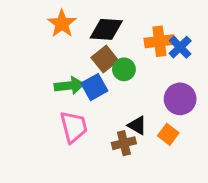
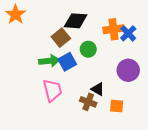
orange star: (62, 24) -> (16, 14), moved
brown square: (105, 59) -> (61, 38), moved
orange square: (168, 134) -> (117, 106), moved, turned -32
brown cross: (124, 143) -> (88, 102), turned 35

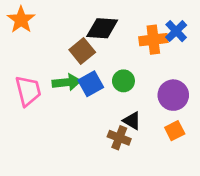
blue cross: (128, 33) -> (176, 31), moved
green circle: (88, 49) -> (123, 81), moved
pink trapezoid: (52, 90) -> (28, 91), moved
orange square: (117, 106) -> (175, 131), moved, turned -32

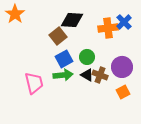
green arrow: (67, 82) -> (63, 75), moved
pink trapezoid: (28, 91) -> (34, 83), moved
black triangle: (132, 121) -> (87, 75), moved
brown cross: (119, 138) -> (100, 75), moved

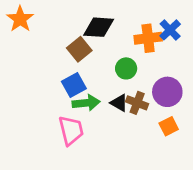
green circle: (87, 57) -> (126, 68), moved
blue square: (64, 59) -> (74, 85), moved
pink trapezoid: (34, 83) -> (71, 130), moved

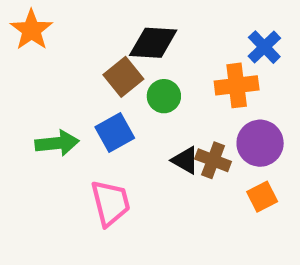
orange cross: (148, 38) -> (237, 85), moved
green circle: (126, 68) -> (164, 96), moved
green arrow: (86, 103) -> (57, 143), moved

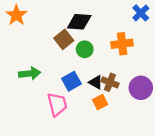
blue cross: (264, 47) -> (141, 13), moved
blue square: (115, 132) -> (71, 81), moved
purple circle: (260, 143) -> (141, 88), moved
orange square: (262, 197) -> (100, 102), moved

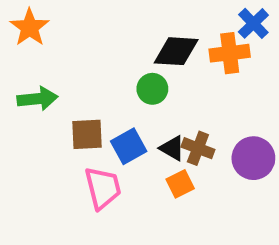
black diamond: (79, 22) -> (176, 51), moved
brown square: (64, 39) -> (87, 134), moved, turned 36
orange cross: (122, 44) -> (230, 53), moved
green arrow: (30, 73) -> (37, 99), moved

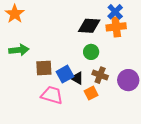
blue cross: (253, 23) -> (115, 12), moved
green circle: (152, 89) -> (91, 52), moved
black triangle: (172, 148) -> (77, 78), moved
pink trapezoid: (103, 188) -> (52, 95), turned -60

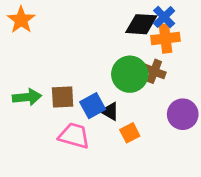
black diamond: (89, 26) -> (141, 24), moved
green arrow: (19, 50) -> (27, 97), moved
green circle: (91, 52) -> (130, 74), size x1.6
brown cross: (100, 75) -> (154, 71), moved

